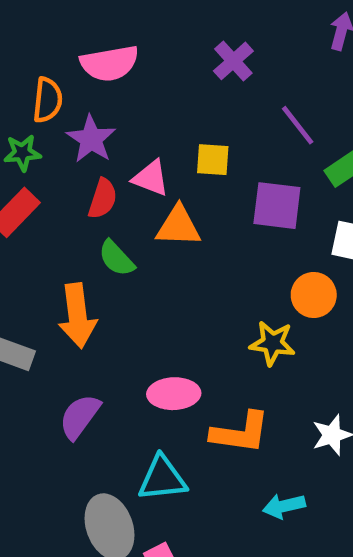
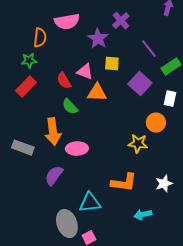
purple star: (91, 139) -> (98, 39), moved
red semicircle: (103, 199) -> (64, 81), turned 132
purple square: (277, 206) -> (140, 84), turned 35
pink ellipse: (174, 394) -> (77, 149), moved

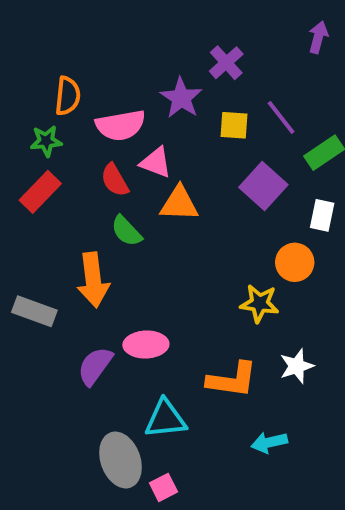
pink semicircle: (67, 22) -> (121, 125), moved
yellow square: (112, 64) -> (234, 125), moved
pink ellipse: (77, 149) -> (146, 345), moved
white star: (164, 184) -> (297, 366), moved

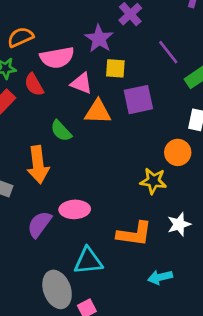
orange semicircle: (68, 96) -> (20, 37), turned -120
yellow square: (234, 125) -> (115, 68), moved
red semicircle: (115, 180) -> (34, 85), moved
purple square: (263, 186) -> (138, 100), moved, turned 36

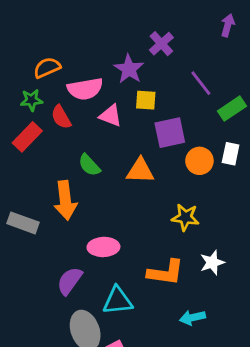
orange triangle: (98, 112) -> (140, 171), moved
orange circle: (178, 152) -> (199, 161), moved
purple semicircle: (39, 224) -> (70, 281), moved

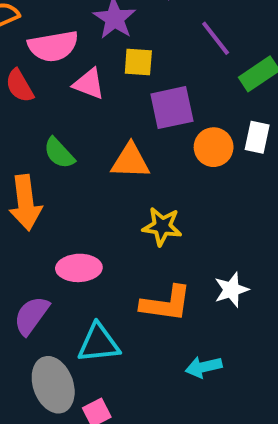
yellow star: (185, 217) -> (162, 226), moved

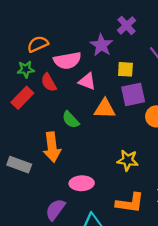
yellow square: (138, 62) -> (125, 69), moved
orange triangle: (130, 161) -> (105, 109), moved

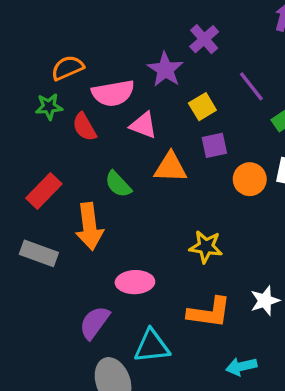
yellow square: (125, 69) -> (202, 107), turned -35
purple square: (133, 94) -> (214, 145), size x0.7
red rectangle: (22, 98) -> (44, 191), moved

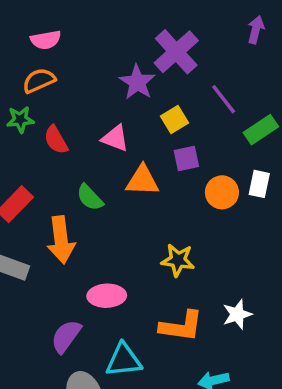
purple cross: (204, 39) -> (176, 52), size x1.5
pink semicircle: (113, 93) -> (46, 40), moved, size x0.7

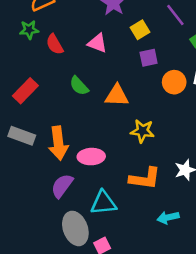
orange triangle: (142, 181) -> (117, 96), moved
orange arrow: (61, 240) -> (58, 143), moved

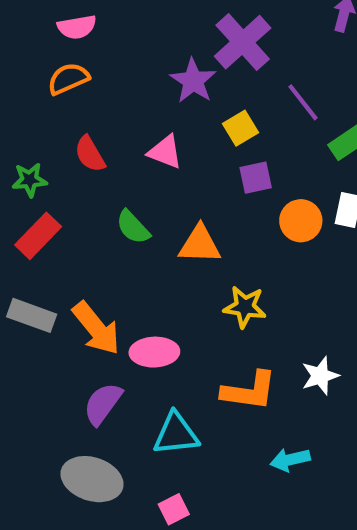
green star: (29, 30) -> (30, 180), moved
orange arrow: (58, 143) -> (96, 328), turned -32
gray ellipse: (75, 228) -> (92, 479), moved, turned -52

